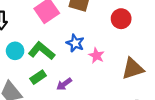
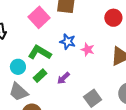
red circle: (121, 19) -> (113, 18), moved
cyan circle: (15, 51) -> (18, 67), moved

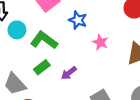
blue star: (68, 42) -> (78, 20), moved
cyan circle: (18, 67) -> (17, 30), moved

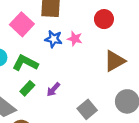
pink star: (100, 42) -> (75, 39), moved

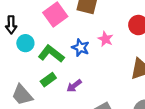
blue star: (54, 39) -> (81, 48), moved

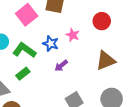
purple arrow: (74, 86) -> (61, 66), moved

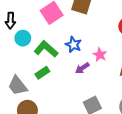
pink star: (73, 35) -> (100, 55), moved

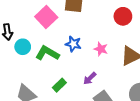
purple arrow: (82, 68) -> (90, 78), moved
green rectangle: (42, 73) -> (59, 85), moved

